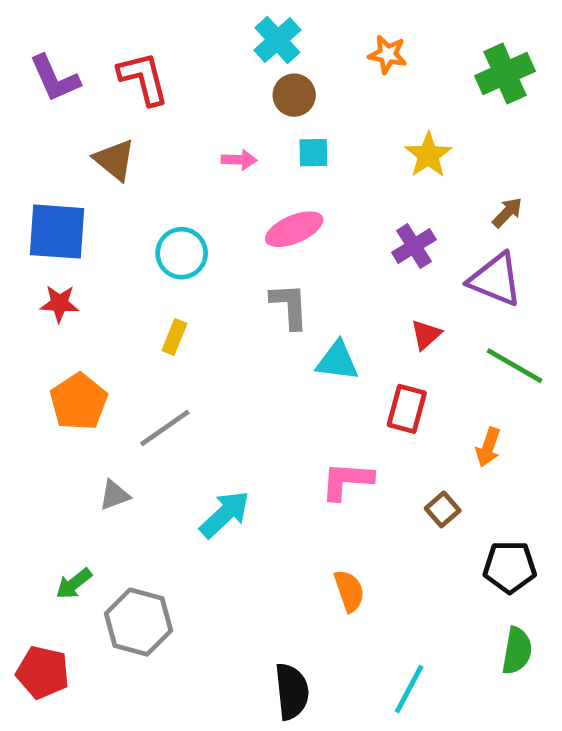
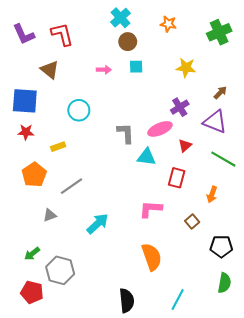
yellow star: (428, 155) -> (186, 68), turned -30
pink ellipse: (294, 229) -> (160, 129), moved
yellow rectangle: (174, 337) -> (58, 147), moved, turned 48
orange semicircle: (349, 591) -> (152, 257), size x1.5
red pentagon: (43, 672) -> (32, 292), moved

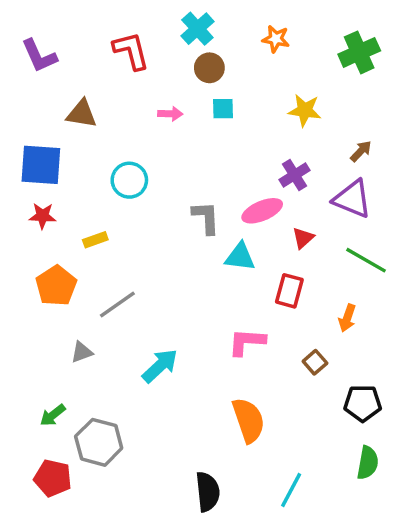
red L-shape: (62, 34) -> (131, 51), moved
brown triangle: (50, 70) -> (82, 114), turned -30

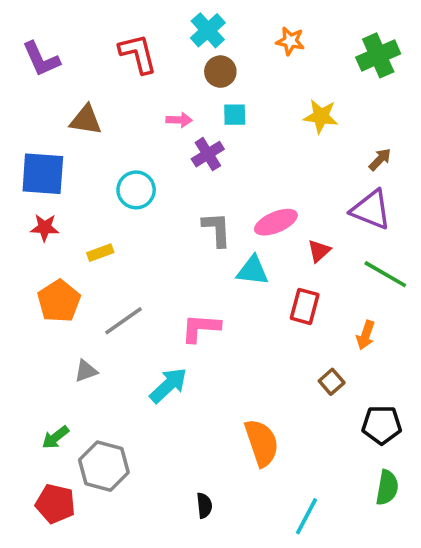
purple cross: (294, 175) -> (208, 154), moved
pink L-shape: (247, 342) -> (201, 328), moved
black semicircle: (208, 492) -> (204, 505), moved, size x0.6

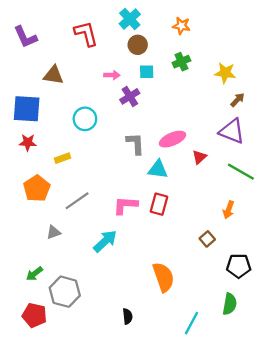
green cross: (378, 55) -> (181, 62), moved, size x0.7
yellow star: (321, 116) -> (225, 73), moved
red rectangle: (305, 306) -> (159, 204), moved
green semicircle: (387, 488) -> (230, 304), moved

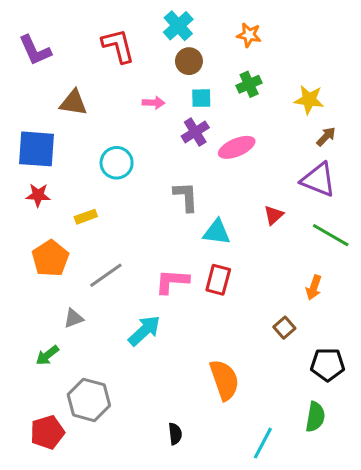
purple cross: (130, 96) -> (195, 132), moved
pink ellipse: (172, 139) -> (237, 147), moved
green arrow: (34, 274) -> (47, 355), moved
red pentagon: (34, 315) -> (47, 432), turned -30

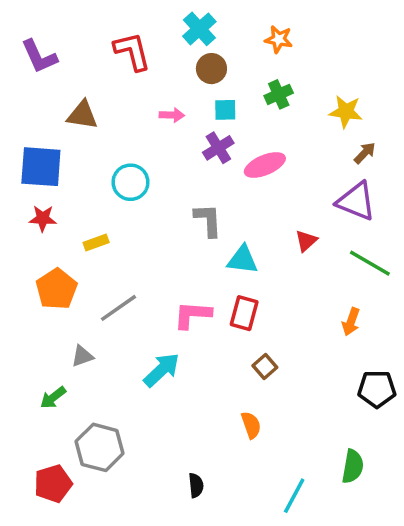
brown square: (284, 328) -> (265, 367), moved
black pentagon: (328, 365) -> (377, 389), moved
orange semicircle: (224, 380) -> (251, 425), size x0.6

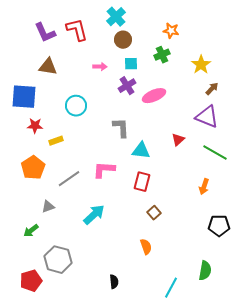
orange star: (279, 39) -> (171, 31), moved
purple L-shape: (39, 56) -> (45, 33), moved
yellow star: (346, 112) -> (201, 65), turned 30
red star: (43, 218) -> (35, 126), moved
pink L-shape: (193, 315) -> (104, 170), moved

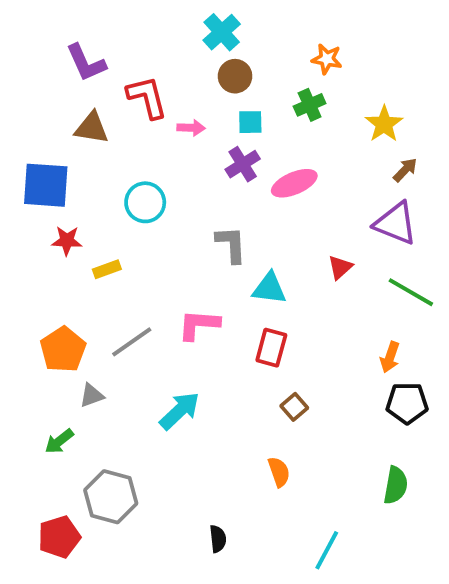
red L-shape: (77, 30) -> (147, 97), moved
orange pentagon: (33, 168) -> (63, 350), moved
black pentagon: (219, 226) -> (407, 403), moved
green semicircle: (205, 271) -> (396, 485), moved

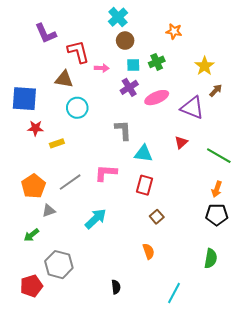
green cross: (310, 105) -> (157, 62), moved
brown triangle: (92, 128) -> (64, 79), moved
purple triangle: (396, 223) -> (192, 108), moved
orange arrow: (390, 357) -> (217, 189), moved

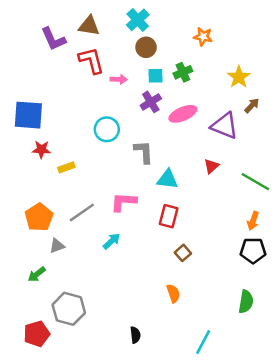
brown triangle: (64, 79) -> (89, 26), moved
cyan circle: (77, 108) -> (107, 129), moved
cyan arrow: (96, 219) -> (112, 241), moved, size x0.7

